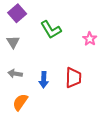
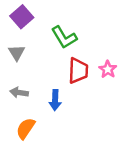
pink star: (90, 39) -> (108, 69), moved
red trapezoid: (73, 78) -> (78, 71), moved

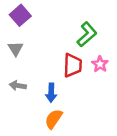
green L-shape: (64, 37) -> (87, 34), moved, turned -100
orange semicircle: (26, 128) -> (54, 119), moved

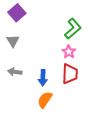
pink star: (100, 64) -> (69, 52), moved
red trapezoid: (73, 65) -> (70, 74), moved

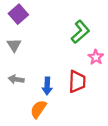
pink star: (69, 52) -> (96, 57), moved
orange semicircle: (45, 100) -> (38, 109), moved

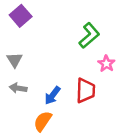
gray triangle: (14, 45) -> (14, 60), moved
blue arrow: (47, 86) -> (52, 95), turned 35

